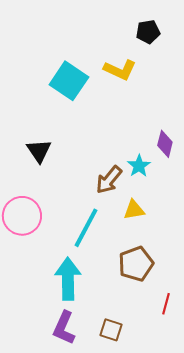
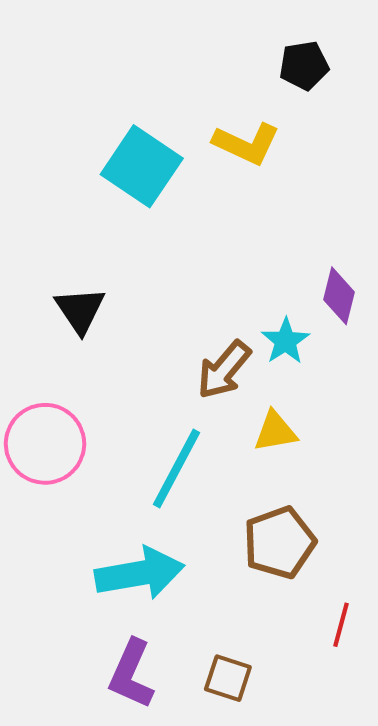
cyan arrow: (68, 279) -> (140, 573), turned 81

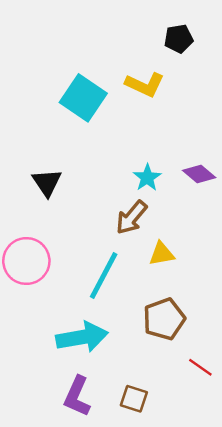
purple diamond: (339, 296) -> (199, 174), turned -64
cyan star: (286, 341) -> (147, 178), moved
red line: (341, 625) -> (200, 367), turned -70

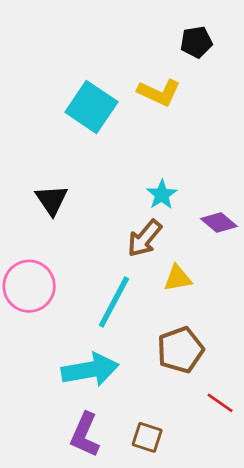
purple diamond: (199, 174) -> (219, 222), moved

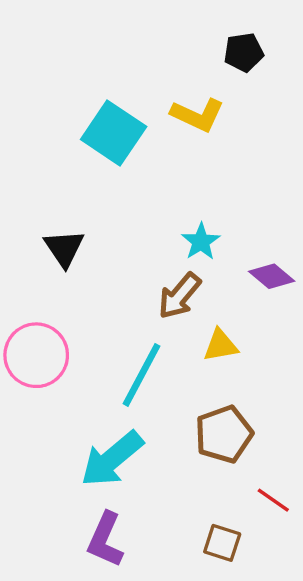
cyan arrow: (90, 370) -> (112, 459), turned 150
brown square: (147, 437) -> (222, 543), moved

